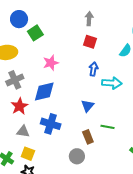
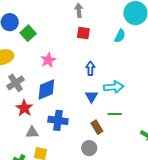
blue arrow: (93, 69) -> (90, 68), moved
cyan arrow: (112, 83) -> (114, 87), moved

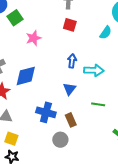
pink star: (48, 60) -> (34, 38), moved
cyan arrow: (114, 87) -> (94, 70), moved
green line: (115, 114) -> (98, 104), moved
blue cross: (58, 120) -> (46, 112), moved

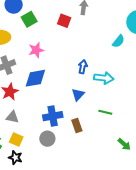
red square: (70, 25) -> (64, 21), moved
pink star: (34, 38) -> (36, 50), moved
blue cross: (46, 112) -> (53, 116), turned -30
gray circle: (60, 140) -> (47, 139), moved

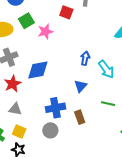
green square: (29, 19) -> (26, 21), moved
pink star: (36, 50) -> (45, 32), moved
cyan arrow: (104, 78) -> (106, 69), turned 48

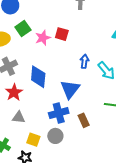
red square: (66, 12) -> (62, 34), moved
blue diamond: (38, 70) -> (38, 77), turned -70
blue triangle: (81, 86) -> (70, 89), moved, size x1.5
yellow square: (19, 132) -> (33, 140), moved

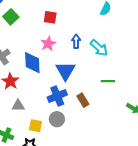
pink star: (43, 38) -> (48, 44), moved

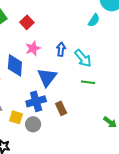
red square: (50, 17) -> (27, 22), moved, turned 32
green line: (108, 81) -> (88, 82), moved
yellow square: (36, 126) -> (16, 117), moved

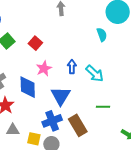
cyan semicircle: (94, 20) -> (102, 35), turned -48
green line: (88, 82) -> (103, 107), moved
brown rectangle: (61, 108) -> (78, 125), size x1.5

